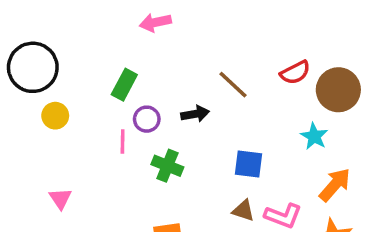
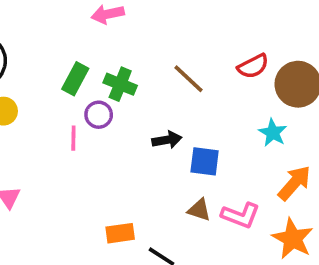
black arrow: (195, 114) -> (167, 140), moved
green cross: (167, 166) -> (120, 84), moved

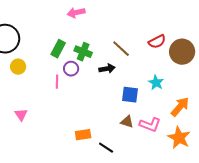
cyan star: (273, 133) -> (156, 83), moved
black arrow: (167, 140) -> (107, 69), moved

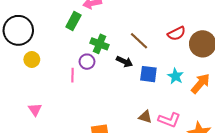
green rectangle: (58, 49) -> (73, 21), moved
black arrow: (107, 69) -> (124, 62), turned 35
blue square: (130, 95) -> (148, 74), moved
orange arrow: (180, 107) -> (200, 83), moved

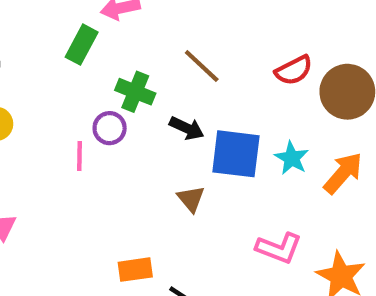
brown line: (139, 41) -> (202, 66), moved
blue square: (148, 74) -> (236, 154), size x1.4
brown triangle: (145, 117) -> (191, 199), moved, turned 32

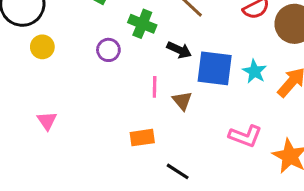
purple circle: (110, 128) -> (108, 50), moved
pink line: (80, 156) -> (155, 87), moved
orange rectangle: (135, 270) -> (142, 138), moved

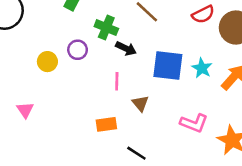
yellow circle: (42, 47) -> (47, 62), moved
black arrow: (179, 50) -> (126, 48), moved
brown triangle: (182, 101) -> (140, 103), moved

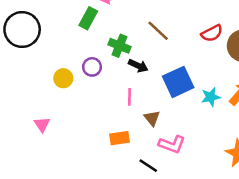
blue square: (168, 65) -> (178, 82), turned -32
cyan star: (202, 68) -> (211, 97), moved, turned 30
pink L-shape: (194, 123) -> (172, 144), moved

